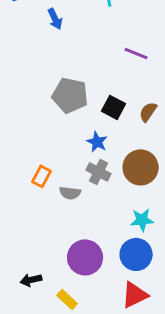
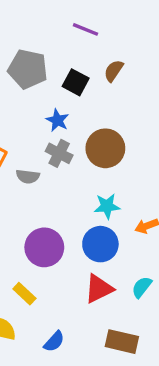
purple line: (136, 53) -> (86, 29), moved
brown semicircle: (148, 112) -> (114, 71), moved

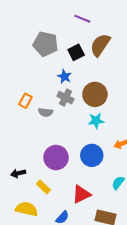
brown semicircle: (114, 71) -> (100, 45), size x1.6
black square: (76, 82) -> (76, 52), turned 35
cyan star: (107, 206) -> (96, 121), moved
red triangle: (99, 289) -> (81, 194), moved

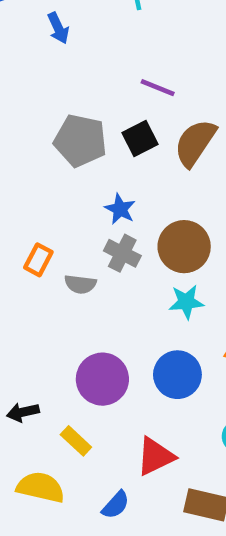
black square: (76, 52) -> (140, 138), moved

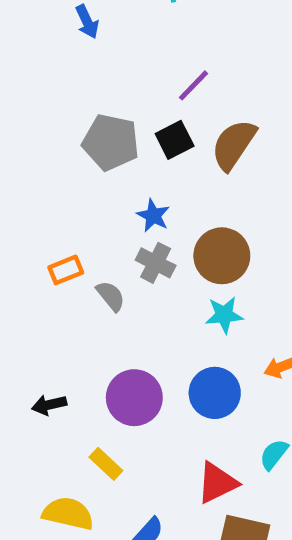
purple line: (158, 88) -> (193, 85), turned -68
orange rectangle: (38, 260) -> (66, 270), turned 40
gray semicircle: (80, 284) -> (111, 296), turned -136
black arrow: (23, 412) -> (49, 405), moved
red triangle: (155, 456) -> (217, 483), moved

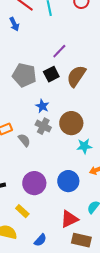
cyan star: (224, 315) -> (84, 146), moved

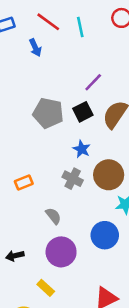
blue star: (42, 106) -> (82, 149), moved
gray semicircle: (24, 140) -> (53, 216), moved
blue circle: (68, 181) -> (105, 235), moved

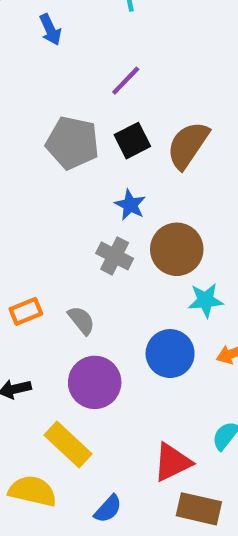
purple line: (93, 82) -> (126, 81), moved
orange rectangle: (24, 182) -> (26, 311), moved
yellow rectangle: (46, 288) -> (68, 444), size x1.5

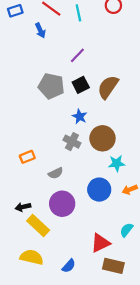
orange rectangle: (26, 311) -> (27, 157), moved
gray semicircle: (81, 320) -> (56, 173), turned 104
yellow rectangle: (68, 444) -> (38, 226), moved

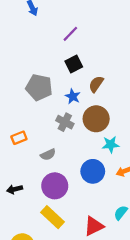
gray pentagon: (51, 86) -> (39, 87), moved
brown semicircle: (108, 87) -> (96, 84), moved, size x0.7
yellow rectangle: (38, 226) -> (53, 217), moved

